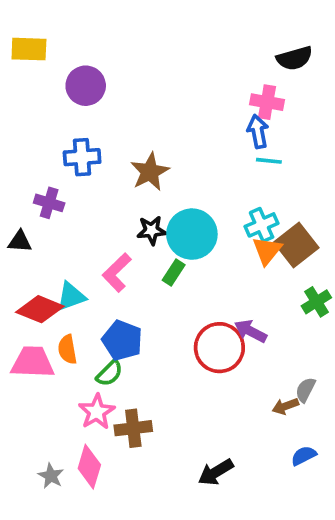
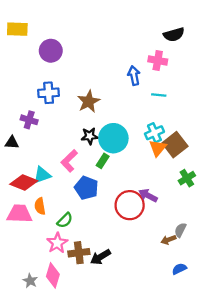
blue arrow: (258, 131) -> (134, 76), moved
blue pentagon: (122, 340) -> (86, 188), moved
black arrow: (216, 472) -> (100, 257), moved

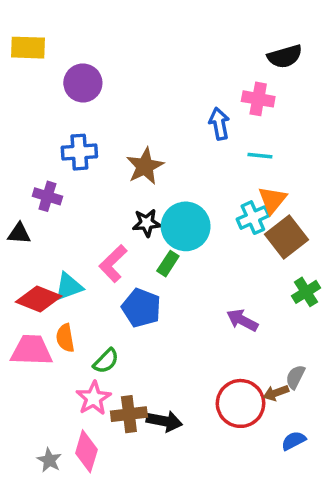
orange triangle: (158, 148) -> (272, 200), moved
red circle: (130, 205) -> (240, 403), moved
black arrow: (100, 257) -> (164, 421), turned -138

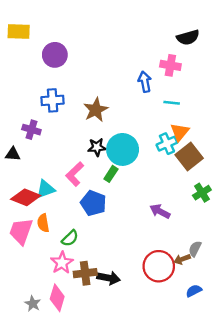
pink trapezoid: (32, 350) -> (21, 231), turned -72

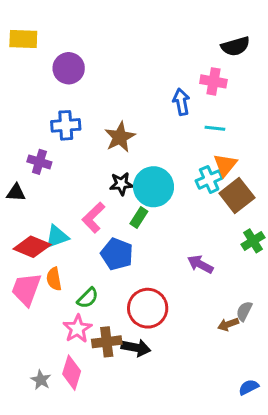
red circle: (159, 266) -> (148, 308), moved
blue semicircle: (194, 291) -> (249, 387), moved

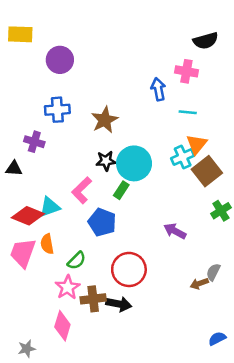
gray star: (41, 380) -> (27, 349), moved, turned 30

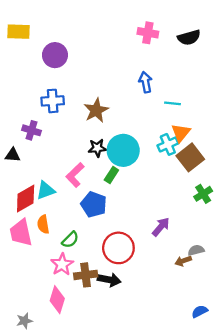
pink cross: (186, 71) -> (148, 33), moved
red diamond: (28, 216) -> (26, 199), turned -52
purple arrow: (175, 231) -> (161, 227), moved, turned 102
pink trapezoid: (23, 253) -> (21, 233), turned -32
gray semicircle: (213, 272) -> (196, 250), turned 49

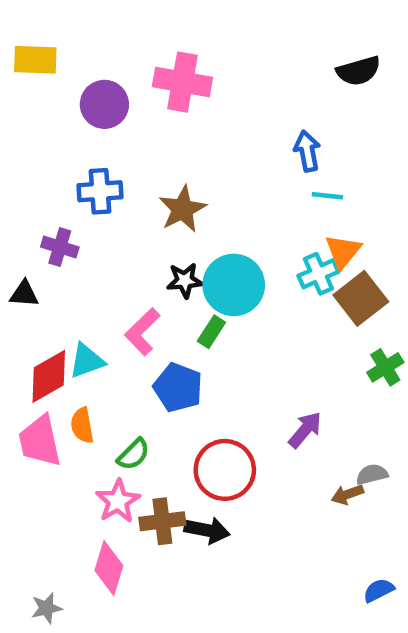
pink cross: (148, 33) -> (182, 82), moved, size x1.4
blue arrow: (146, 82) -> (307, 151), moved

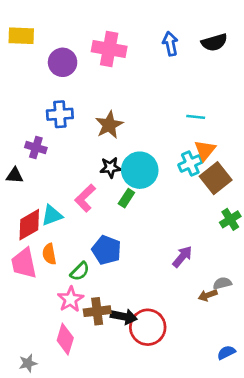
blue arrow: (307, 151) -> (170, 44), moved
blue pentagon: (178, 387) -> (106, 250), moved
red circle: (225, 470) -> (148, 327), moved

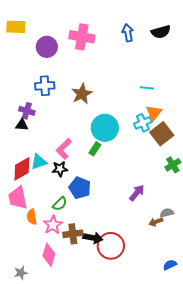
black star: (110, 167) -> (60, 169), moved
black triangle: (15, 175) -> (22, 125), moved
orange semicircle: (49, 254) -> (32, 217), moved

